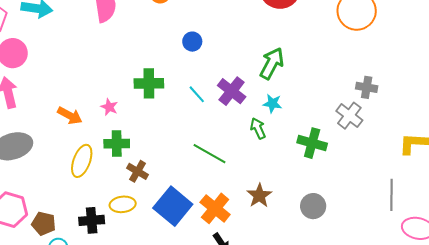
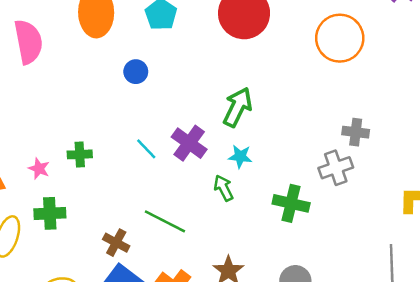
blue circle: (192, 42) -> (136, 72), moved
green cross: (149, 83) -> (80, 154), moved, size x0.7
gray cross: (349, 116) -> (336, 168), turned 36
brown cross: (138, 171) -> (116, 243), moved

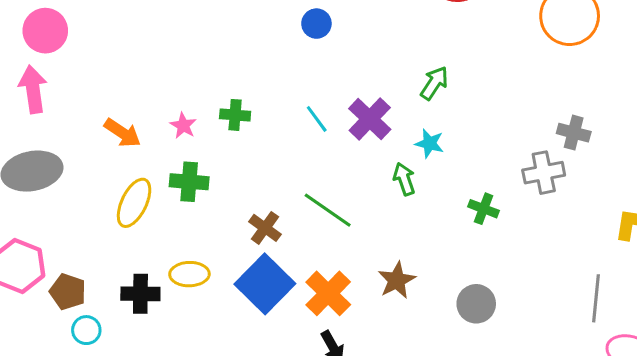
green arrow: (238, 107) -> (434, 83), size x0.7
green cross: (291, 203) -> (484, 209), size x0.7

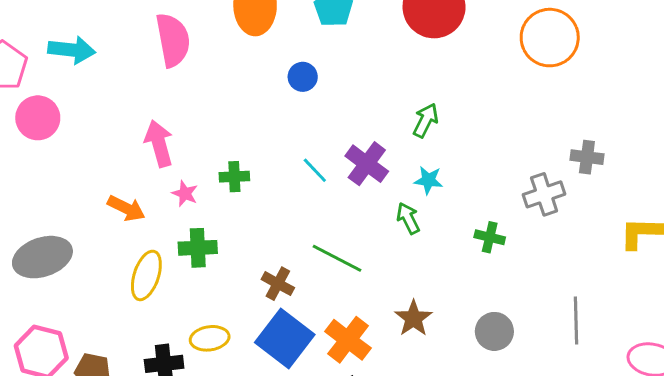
pink arrow: (33, 89) -> (159, 143), moved
gray cross: (574, 133) -> (587, 157), moved
gray line: (596, 298) -> (576, 320), moved

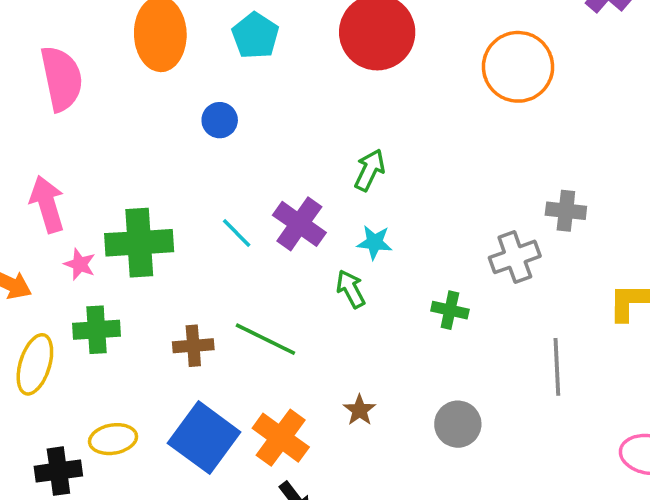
green cross: (234, 177) -> (139, 243), size x1.8
brown cross: (278, 284) -> (193, 346), moved, turned -32
brown star: (413, 318) -> (360, 410), size x0.7
gray line: (576, 320) -> (557, 367), moved

